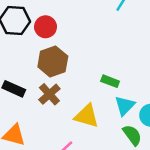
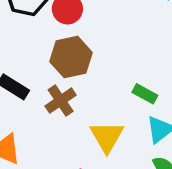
yellow triangle: (87, 116) -> (107, 137), turned 36

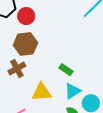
yellow triangle: (107, 137) -> (41, 92), turned 50

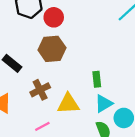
brown cross: (17, 69) -> (40, 90), moved
green rectangle: (66, 70) -> (97, 79), turned 48

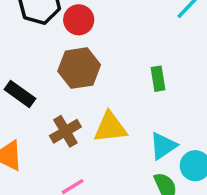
green rectangle: (97, 79) -> (158, 79), moved
yellow triangle: (68, 104) -> (110, 127), moved

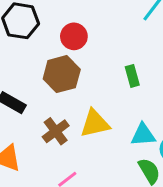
red circle: (79, 20) -> (74, 36), moved
cyan triangle: (163, 146) -> (143, 135), turned 36

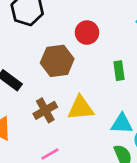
red circle: (74, 36) -> (87, 33), moved

